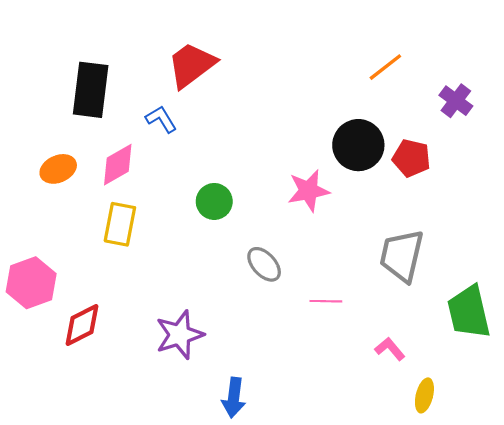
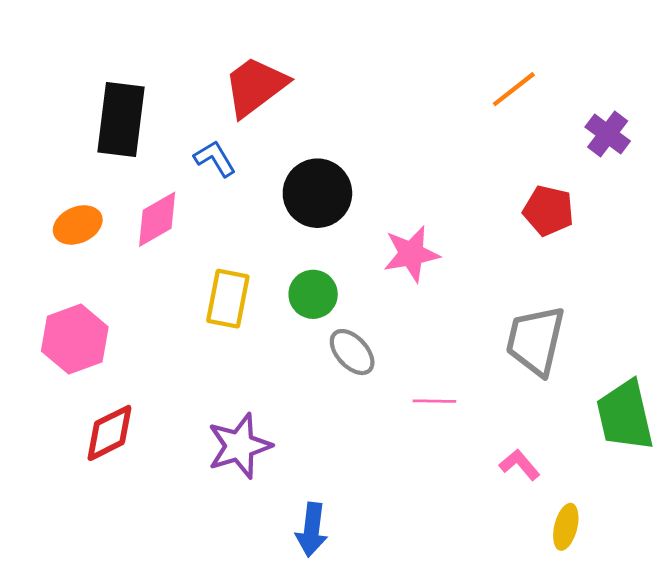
black circle: (358, 145) -> (317, 193), moved
green circle: (214, 201) -> (313, 294), moved
yellow rectangle: (120, 224) -> (228, 299), moved
pink hexagon: (31, 283) -> (75, 339), moved

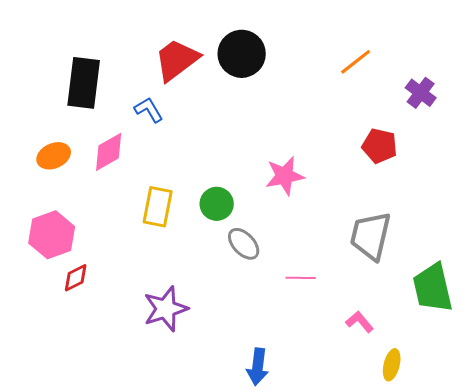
black circle: (317, 193) -> (242, 54), moved
red diamond: (109, 433) -> (76, 278), moved, size x0.7
blue arrow: (312, 530) -> (258, 367), moved

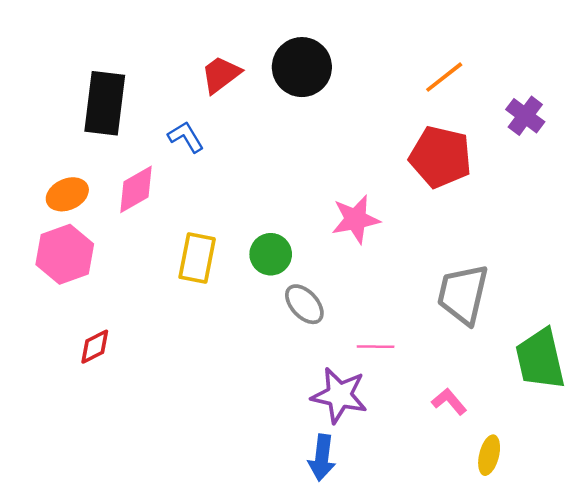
red trapezoid: (177, 60) -> (221, 75), size x0.7
red pentagon: (380, 146) -> (440, 157), moved, size x1.4
pink hexagon: (52, 235) -> (65, 254), moved
purple star: (166, 309) -> (339, 395), moved, turned 30

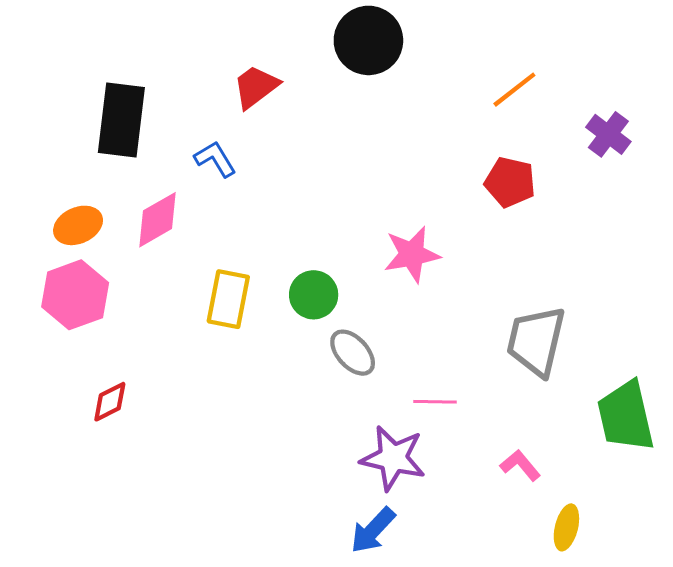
black circle: (302, 67) -> (368, 40), moved
red pentagon: (440, 157) -> (510, 182), size x0.7
blue arrow: (322, 458) -> (373, 530), turned 36

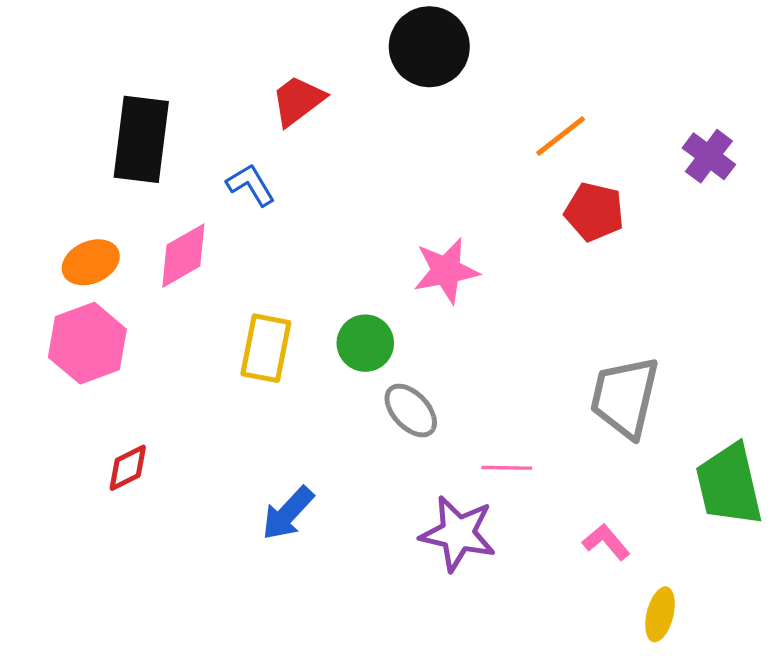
orange line: (514, 90) -> (561, 136), moved
pink star: (412, 254) -> (446, 271), moved
blue arrow: (373, 530) -> (288, 513), moved

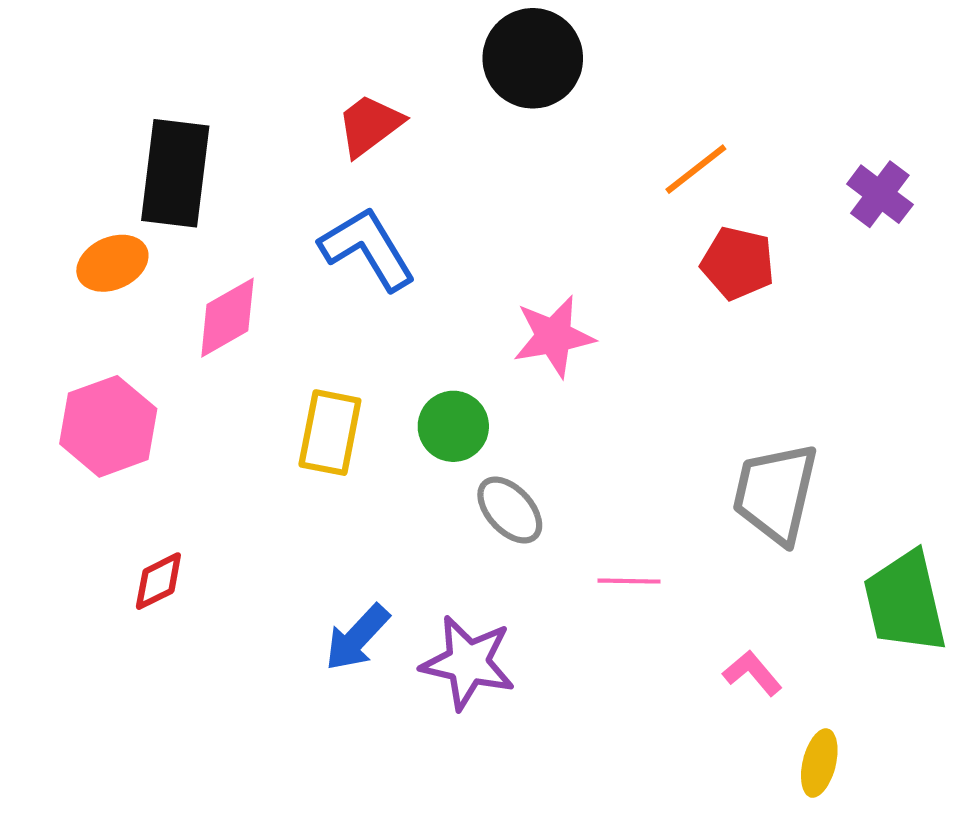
blue L-shape: (251, 185) -> (368, 249), moved, size x1.6
orange ellipse: (91, 262) -> (112, 263), moved
purple star: (458, 533) -> (468, 663), moved

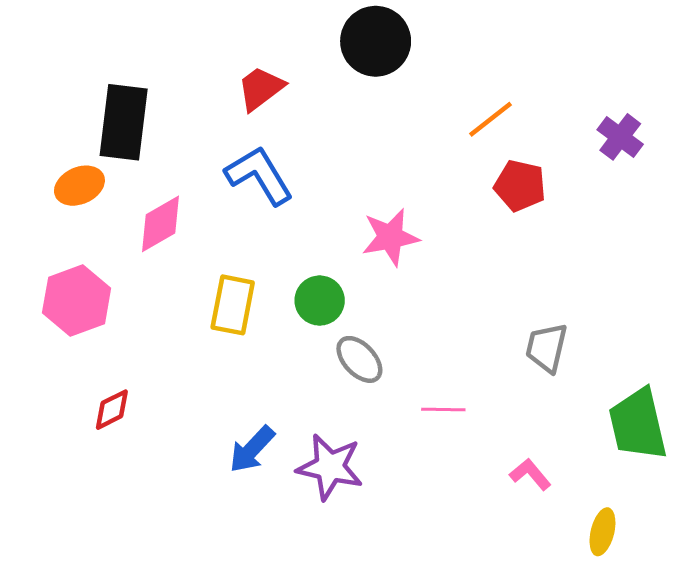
gray trapezoid: (775, 493) -> (546, 348), size x0.7
yellow ellipse: (819, 763) -> (602, 532), moved

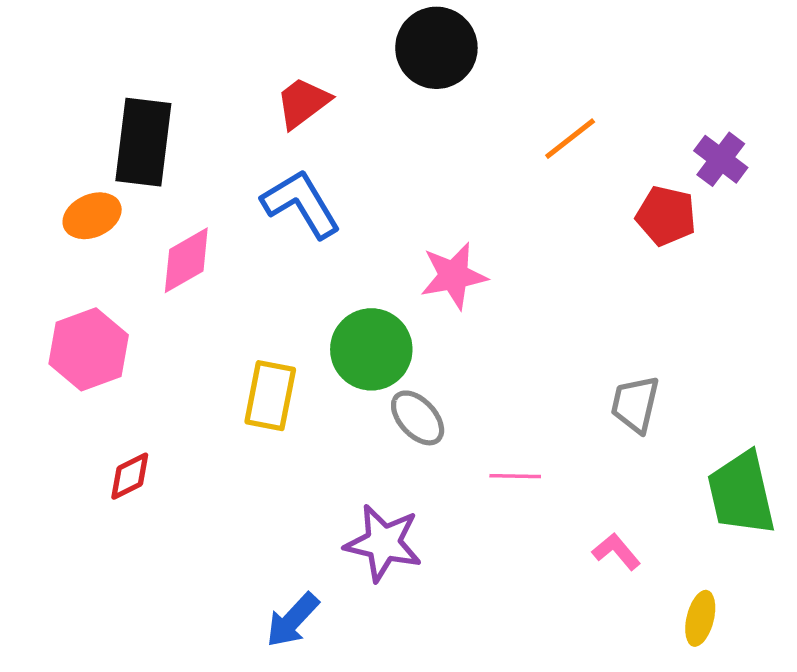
red pentagon: (520, 186) -> (666, 216), moved
green circle: (320, 301) -> (371, 349), size x1.4
yellow rectangle: (233, 305) -> (270, 396), moved
blue arrow: (252, 449) -> (293, 620), moved

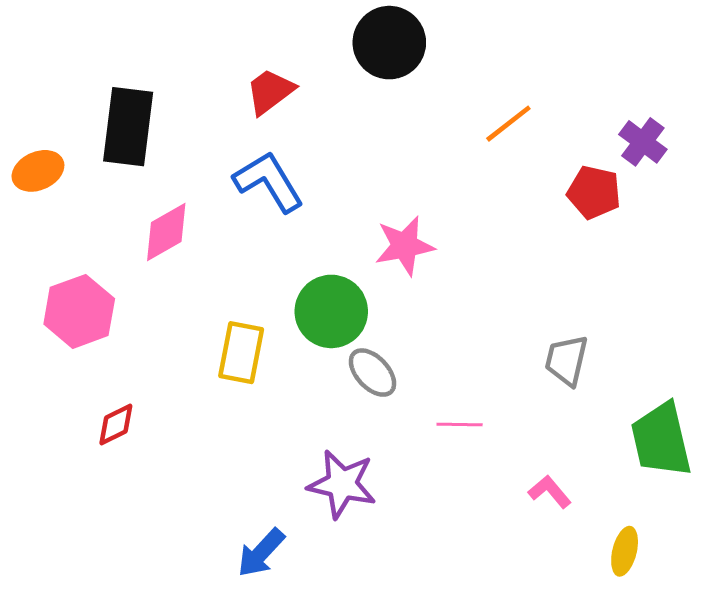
orange ellipse: (92, 216) -> (38, 171), moved

